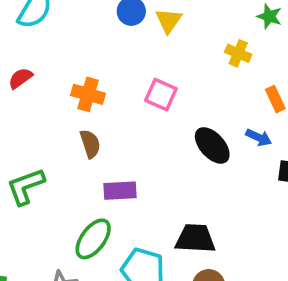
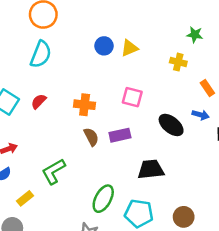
yellow triangle: (169, 21) -> (129, 48), turned 42
purple rectangle: (120, 191) -> (120, 135), moved
black trapezoid: (195, 239) -> (151, 169), moved

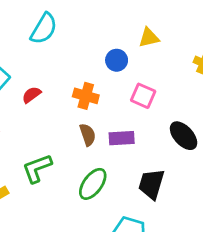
blue circle: (104, 46) -> (117, 60), moved
red semicircle: (39, 101) -> (31, 95), moved
black trapezoid: (151, 169) -> (151, 184), turned -76
green ellipse: (103, 199) -> (93, 184), moved

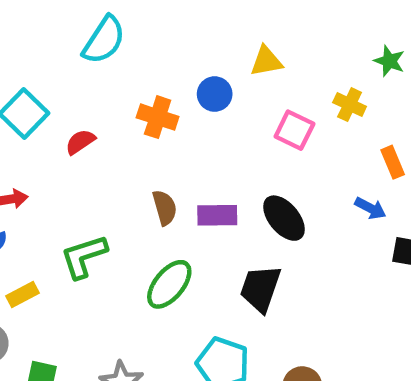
orange cross: (86, 96) -> (158, 117), moved
pink square: (143, 96) -> (294, 130), moved
black ellipse: (184, 136) -> (284, 218), moved

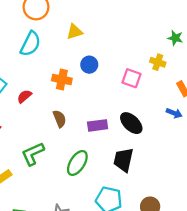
yellow triangle: (266, 61) -> (75, 32), moved
brown semicircle: (165, 208) -> (60, 119), moved

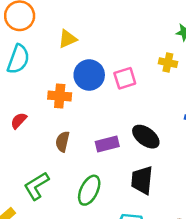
blue circle: (89, 65) -> (89, 75), size x1.5
pink square: (131, 78) -> (125, 78), moved, turned -30
brown semicircle: (60, 119) -> (62, 142), turned -138

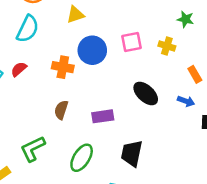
pink square: (125, 78) -> (131, 42), moved
red semicircle: (19, 121) -> (19, 69), moved
black ellipse: (146, 137) -> (146, 93), moved

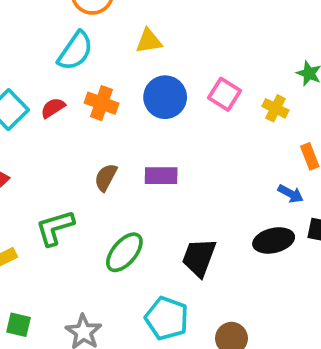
pink square: (131, 42) -> (224, 94), turned 35
orange cross: (63, 67) -> (102, 103), moved
black ellipse: (146, 93) -> (274, 240), moved, turned -65
purple rectangle: (103, 116) -> (161, 176), moved

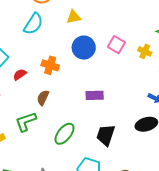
orange cross: (102, 103) -> (50, 65), moved
red semicircle: (53, 108) -> (20, 74), moved
purple rectangle: (161, 176) -> (95, 95), moved
brown semicircle: (106, 177) -> (43, 98), moved

